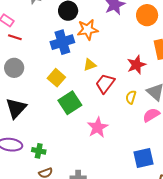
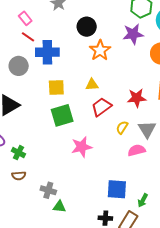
orange star: (88, 30) -> (100, 50), turned 30
blue cross: (62, 42) -> (47, 52), moved
yellow square: (56, 78) -> (56, 87), turned 30

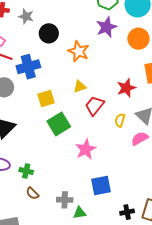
black circle: (87, 27) -> (49, 33), moved
brown semicircle: (19, 176) -> (32, 193), turned 64
blue square: (117, 189) -> (101, 185), moved

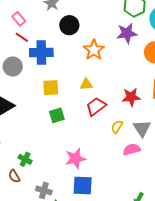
green square: (59, 124) -> (57, 115), size x0.7
pink star: (86, 149) -> (75, 159), moved
green cross: (26, 171) -> (25, 159), moved

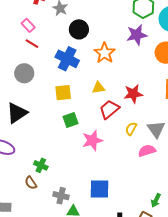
blue cross: (41, 52) -> (67, 59), moved, turned 30
red star: (131, 97) -> (133, 94), moved
pink star: (75, 159) -> (92, 140), moved

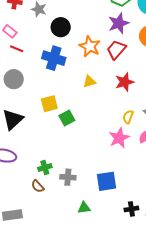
yellow square: (63, 93) -> (49, 104), moved
red trapezoid: (109, 109) -> (116, 50), moved
pink star: (92, 140) -> (119, 138), moved
green cross: (41, 165) -> (45, 167), turned -32
gray cross: (61, 196) -> (68, 177), moved

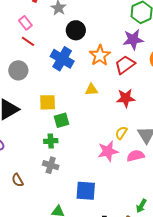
green cross: (45, 167) -> (51, 141), moved
gray cross: (68, 177) -> (51, 165), moved

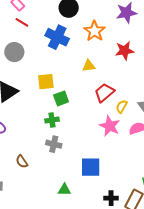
red trapezoid: (125, 65) -> (104, 93), moved
red star: (126, 98) -> (125, 51), moved
pink star: (108, 151) -> (110, 126), turned -30

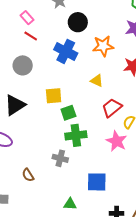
orange star: (94, 31) -> (103, 46), turned 30
yellow triangle: (89, 66) -> (97, 81), turned 32
green cross: (52, 120) -> (76, 135), moved, size x1.5

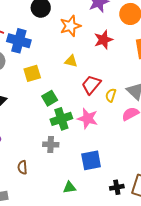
blue cross: (66, 51) -> (19, 41), moved
yellow square: (54, 96) -> (32, 73), moved
pink star: (117, 141) -> (88, 118), moved
brown semicircle: (28, 175) -> (22, 167), turned 40

